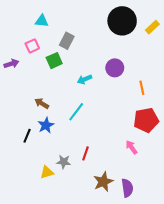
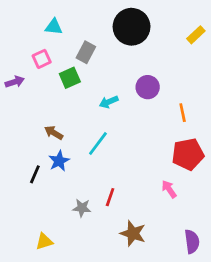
black circle: (122, 21) -> (132, 27), moved
yellow triangle: (47, 172) -> (44, 241), moved
brown star: (103, 182) -> (133, 233), turned -30
purple semicircle: (127, 188) -> (192, 241), moved

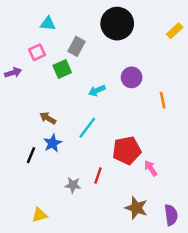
red pentagon: (188, 154) -> (127, 150), moved
brown star: (133, 233) -> (136, 208), moved

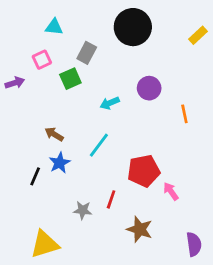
brown star: (136, 208) -> (140, 229), moved
yellow triangle: (39, 215) -> (45, 244), size x1.6

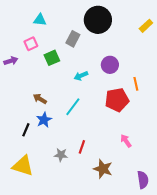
gray rectangle: (87, 53) -> (73, 39), moved
red pentagon: (144, 171) -> (117, 100), moved
yellow triangle: (45, 244) -> (23, 166), moved, turned 35

